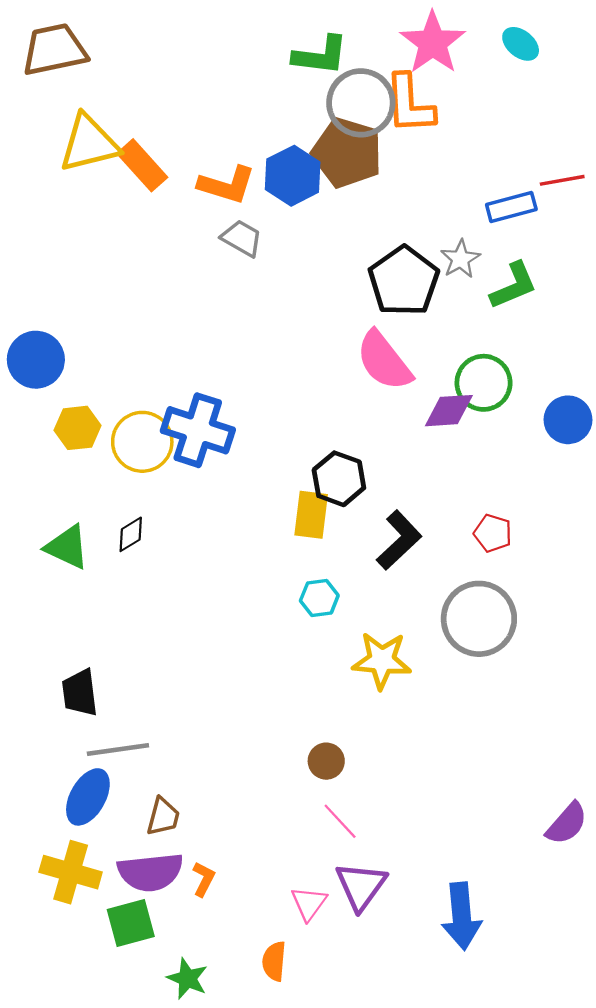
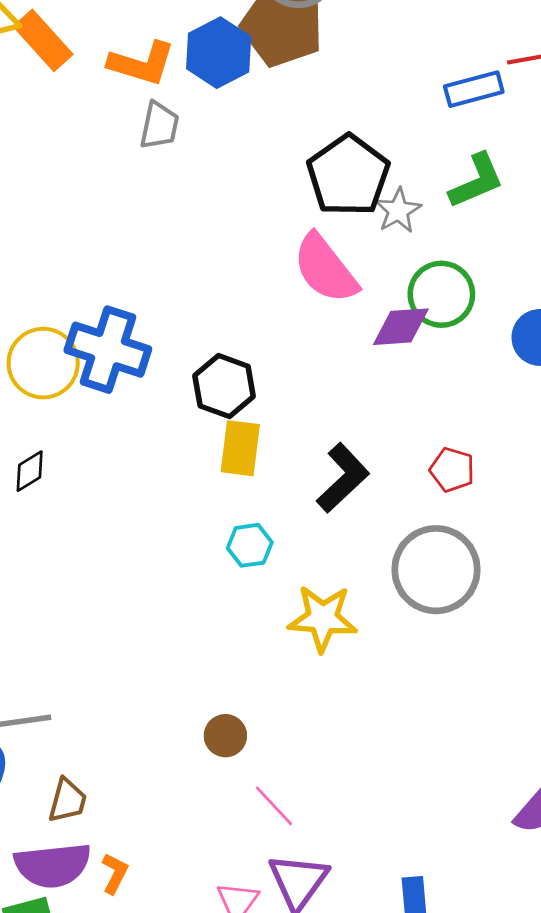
gray trapezoid: (242, 238) -> (159, 126), turned 72
gray star: (460, 259) -> (398, 211), moved
black hexagon: (339, 479) -> (224, 386), moved
brown circle: (326, 761) -> (225, 736), moved

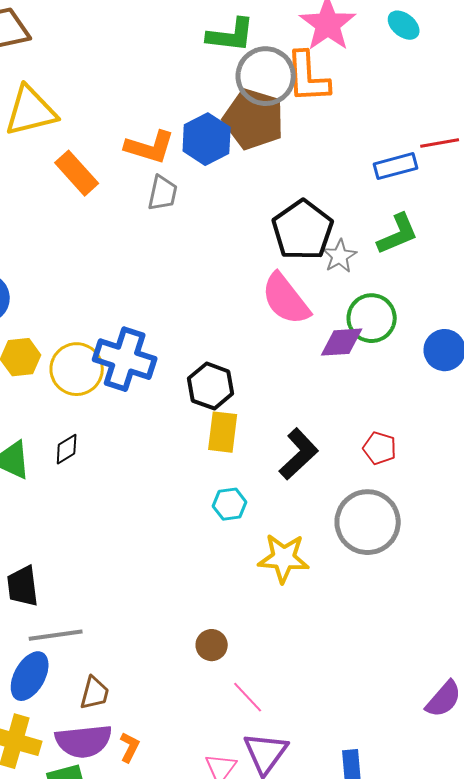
orange rectangle: (43, 40) -> (77, 173), moved

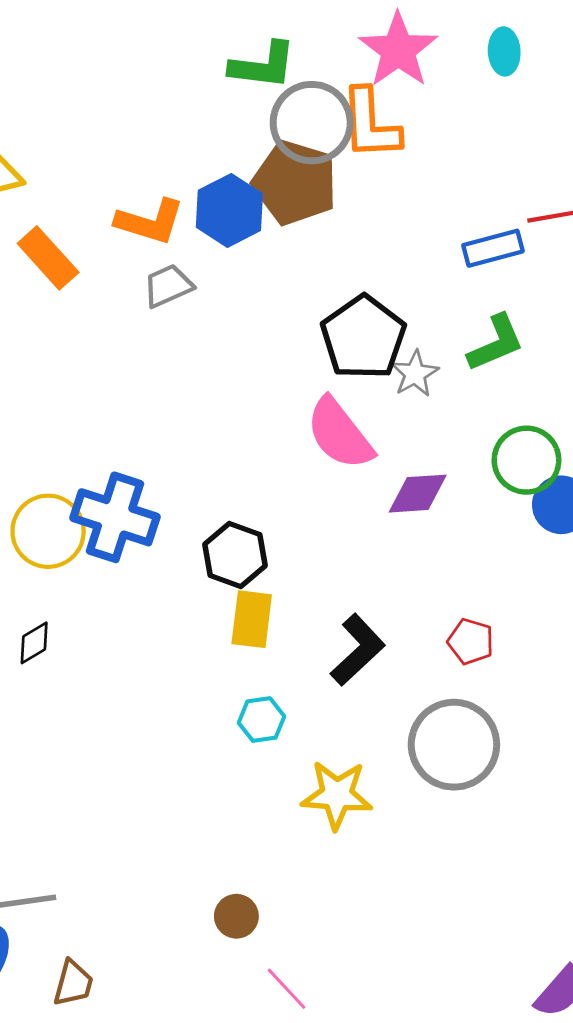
cyan ellipse: (404, 25) -> (504, 51), turned 48
gray trapezoid: (163, 193) -> (168, 286), turned -126
green circle: (372, 318) -> (526, 460), moved

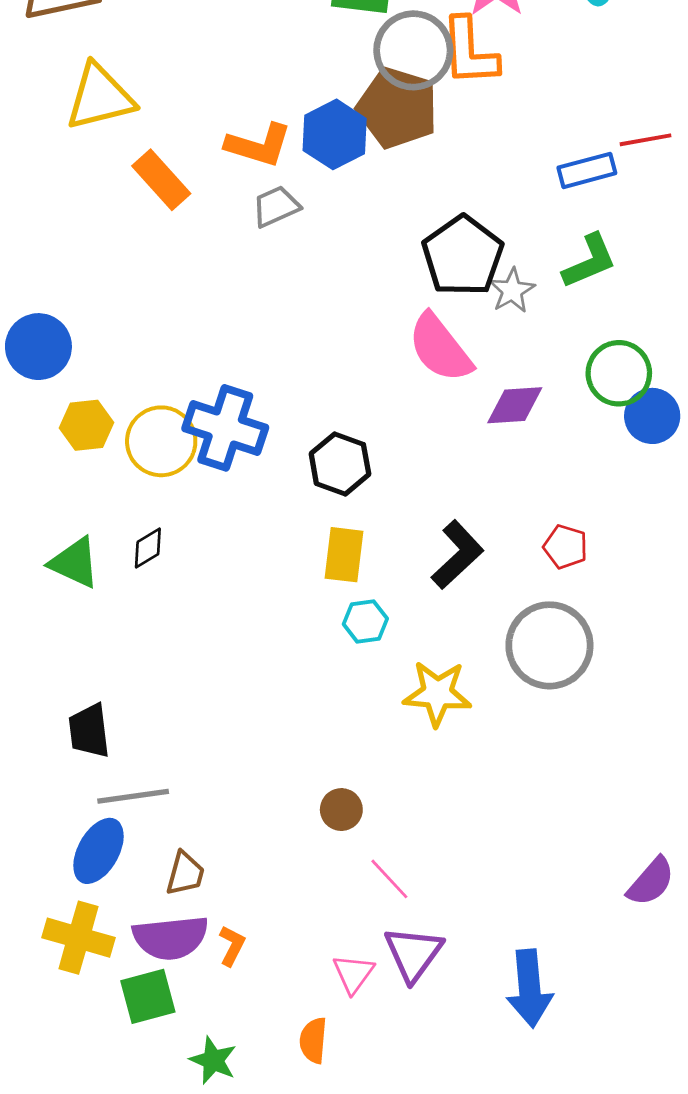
yellow rectangle: (252, 619) -> (344, 555), moved

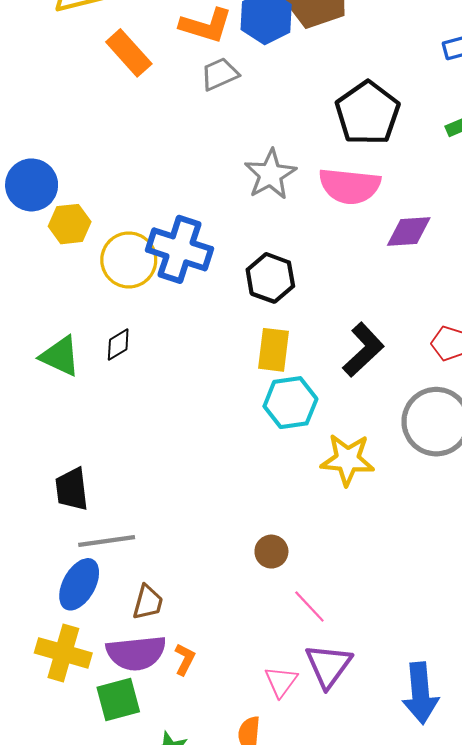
gray star: (512, 291) -> (270, 174), moved, size x1.4
pink semicircle: (440, 348) -> (350, 186), turned -46
yellow hexagon: (86, 425) -> (70, 224), moved
cyan hexagon: (365, 621) -> (290, 403), size x1.5

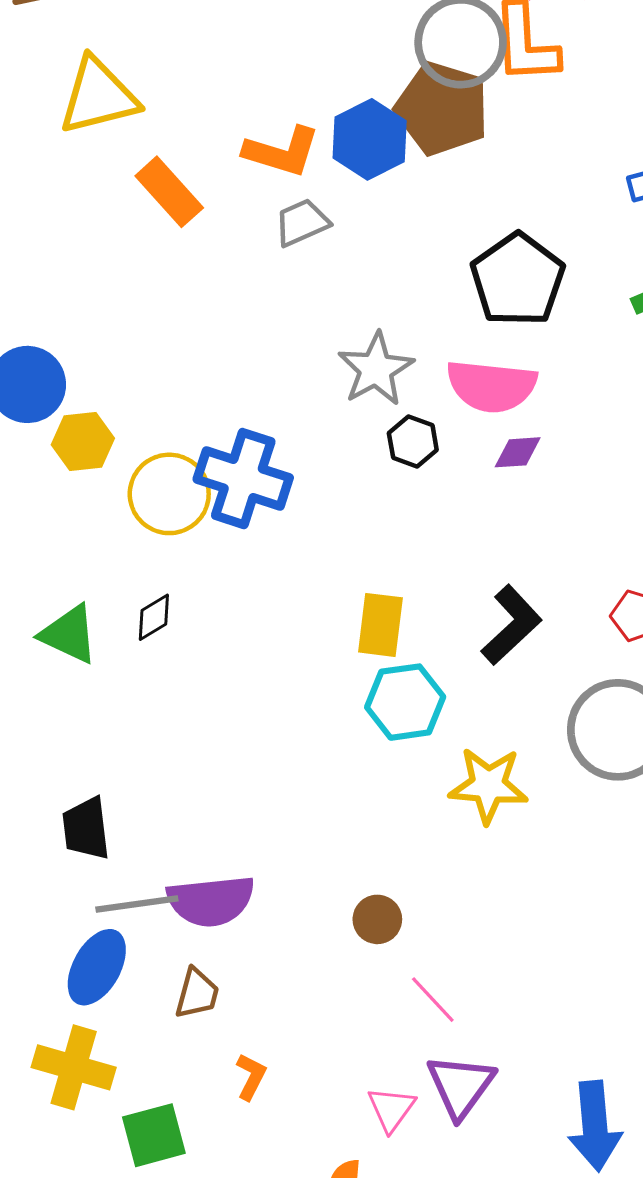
purple diamond: (409, 231) -> (518, 452), moved, size x0.7
black hexagon: (270, 278) -> (413, 442), moved, size x0.7
purple semicircle: (136, 653) -> (211, 901), moved

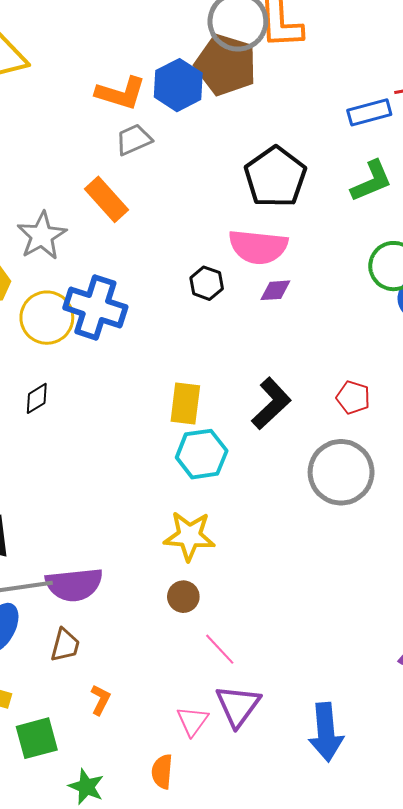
orange rectangle: (169, 192) -> (106, 199), moved
gray star: (376, 369) -> (42, 236), moved
yellow star: (488, 785) -> (189, 536), moved

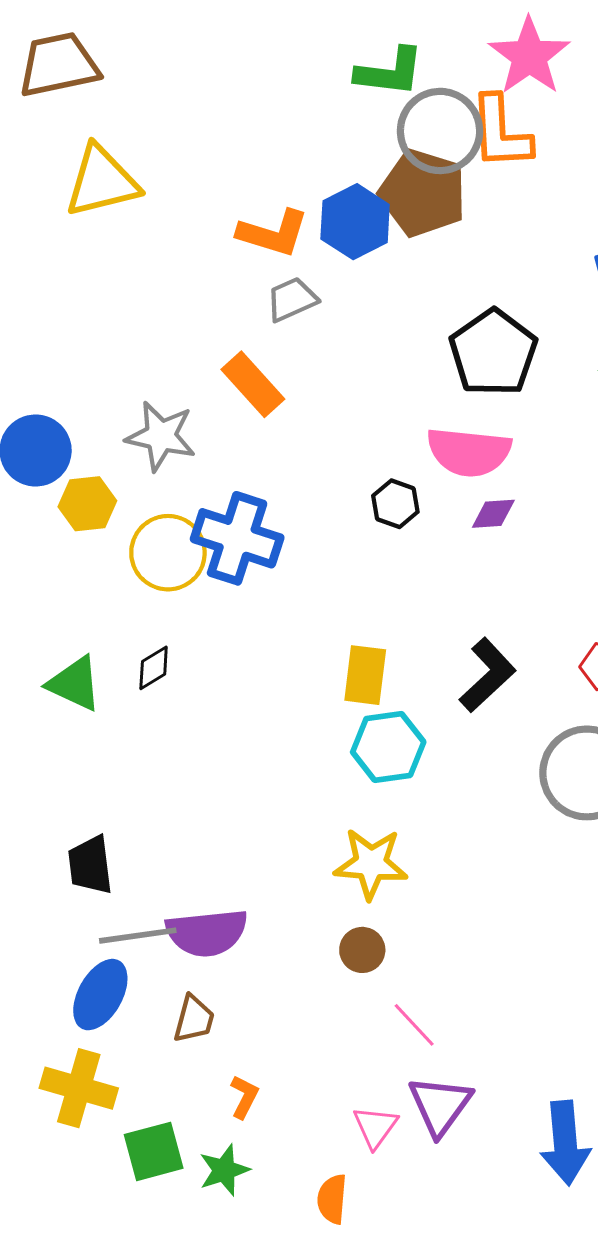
gray star: (42, 236) -> (161, 436), turned -30
green star: (86, 787) -> (224, 1170), moved, turned 30

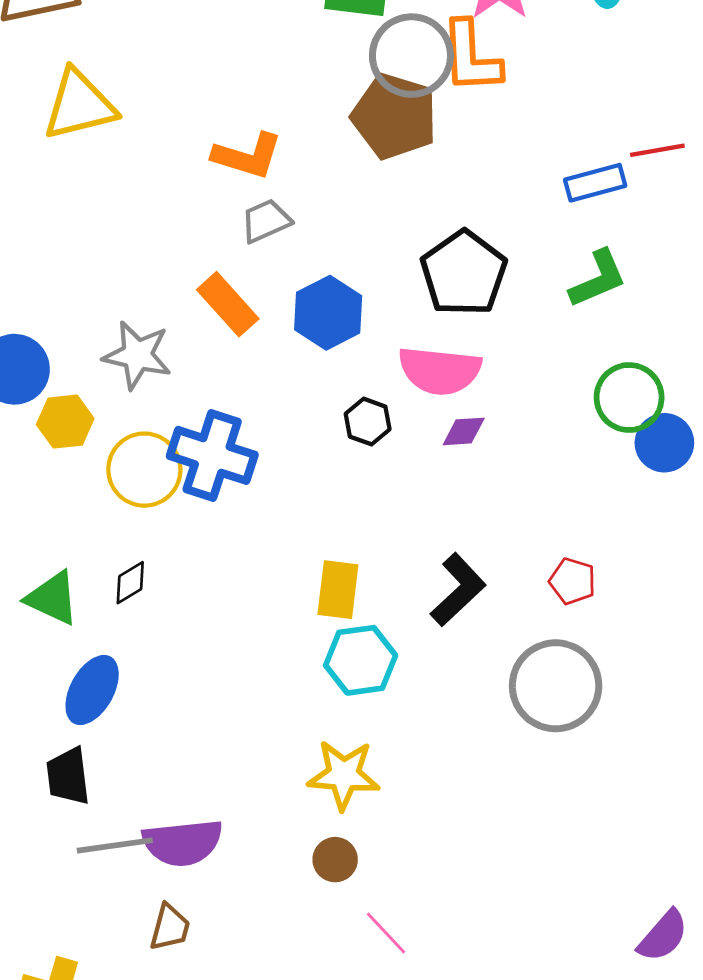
blue hexagon: (355, 222) -> (328, 313), moved
blue ellipse: (100, 995) -> (92, 690), moved

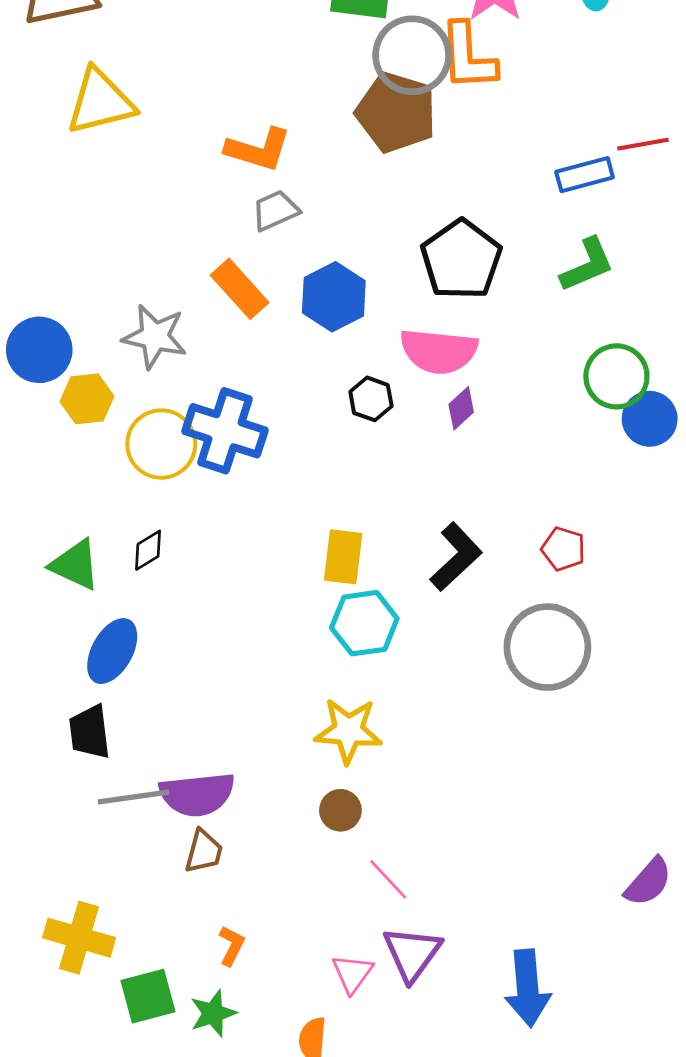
purple diamond: (464, 431) -> (461, 408), turned -39
brown trapezoid: (170, 927) -> (204, 851), moved

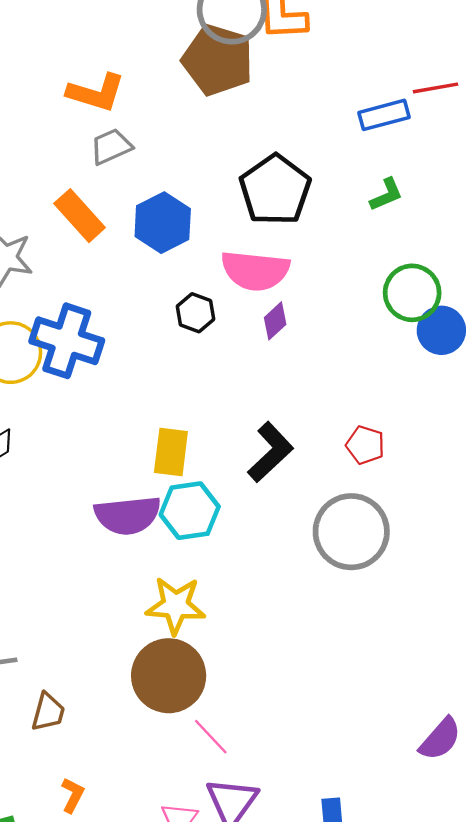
green L-shape: (587, 265) -> (386, 195), size x0.7
purple semicircle: (197, 794) -> (128, 515), moved
brown circle: (340, 810) -> (169, 676), size x2.0

